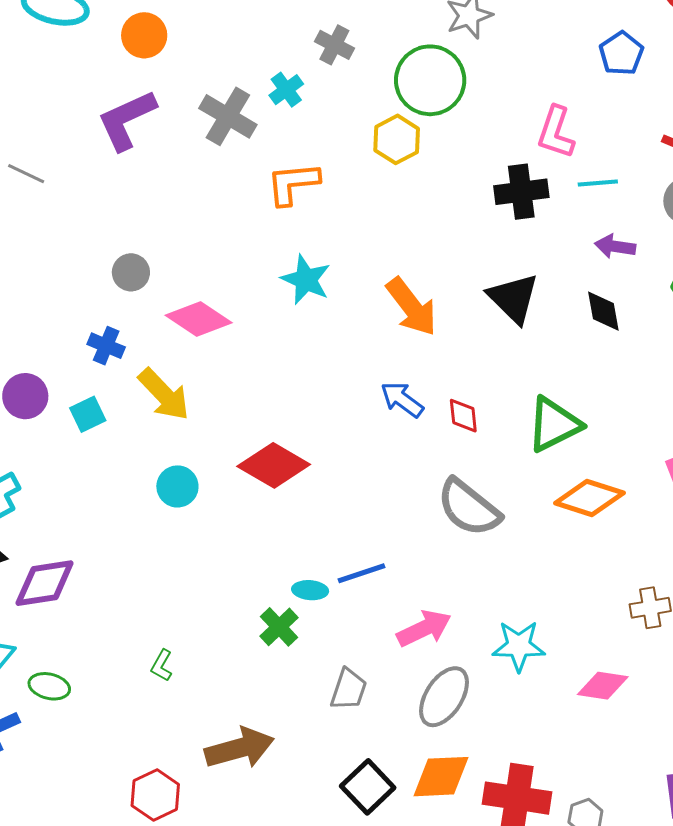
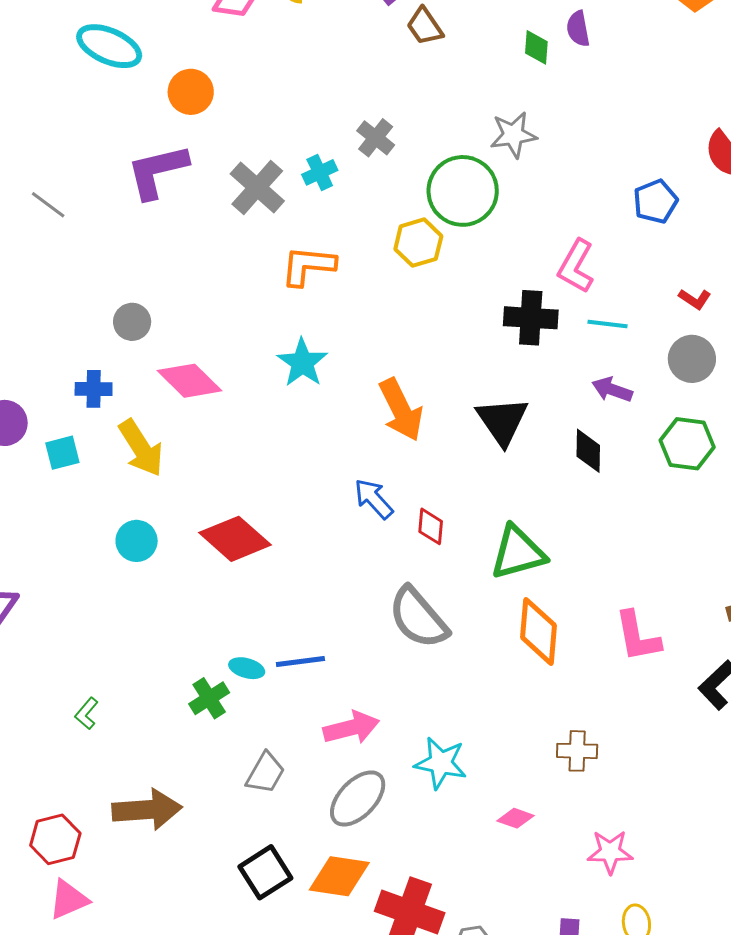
blue cross: (106, 346) -> (94, 389), turned -33
orange diamond: (589, 498) -> (539, 631), turned 66
pink diamond: (603, 686) -> (516, 818), size x0.7

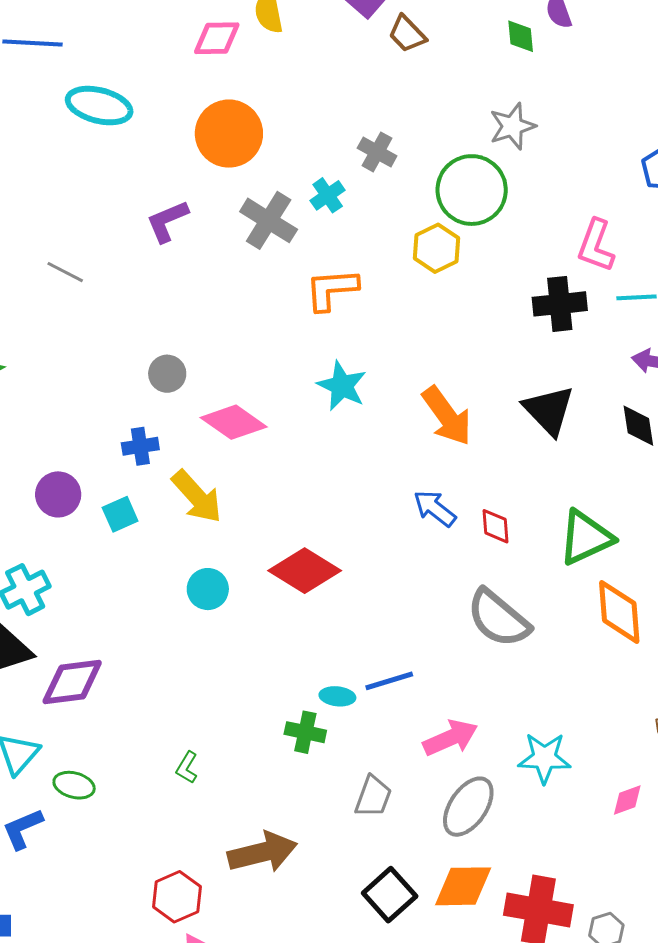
orange circle: (191, 92) -> (229, 134), moved, size x1.5
purple L-shape: (157, 171) -> (167, 221), size x0.7
green cross: (209, 698) -> (305, 732), turned -36
pink diamond: (516, 818) -> (627, 800), turned -30

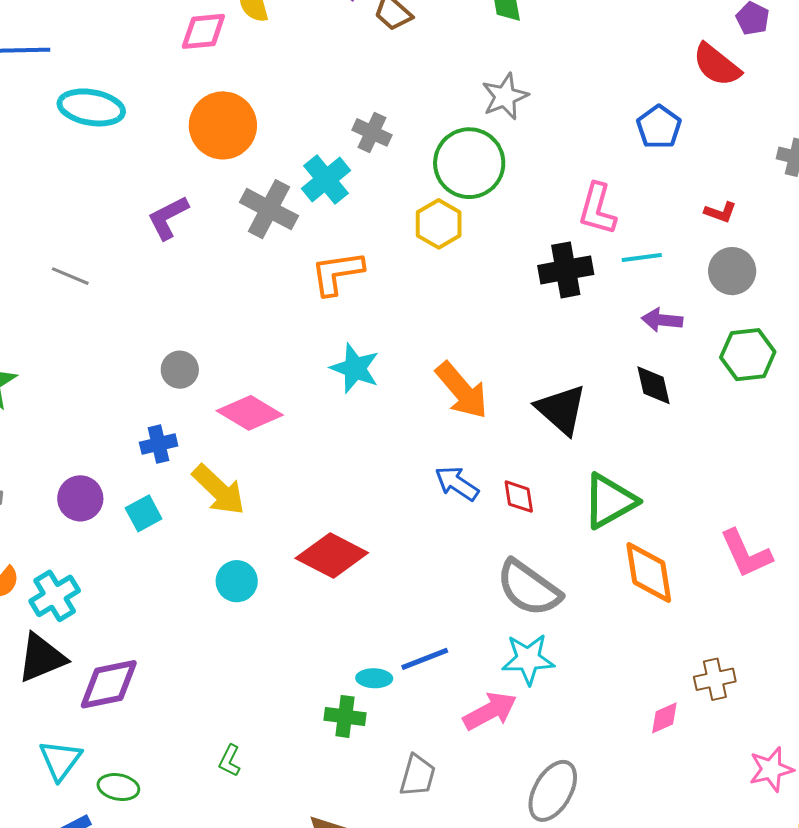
cyan cross: (328, 195) -> (326, 179), size x1.4
black triangle: (549, 410) -> (561, 410), moved
cyan star: (544, 758) -> (528, 659), moved
pink diamond: (627, 800) -> (664, 718), moved
gray ellipse: (468, 807) -> (553, 791), moved

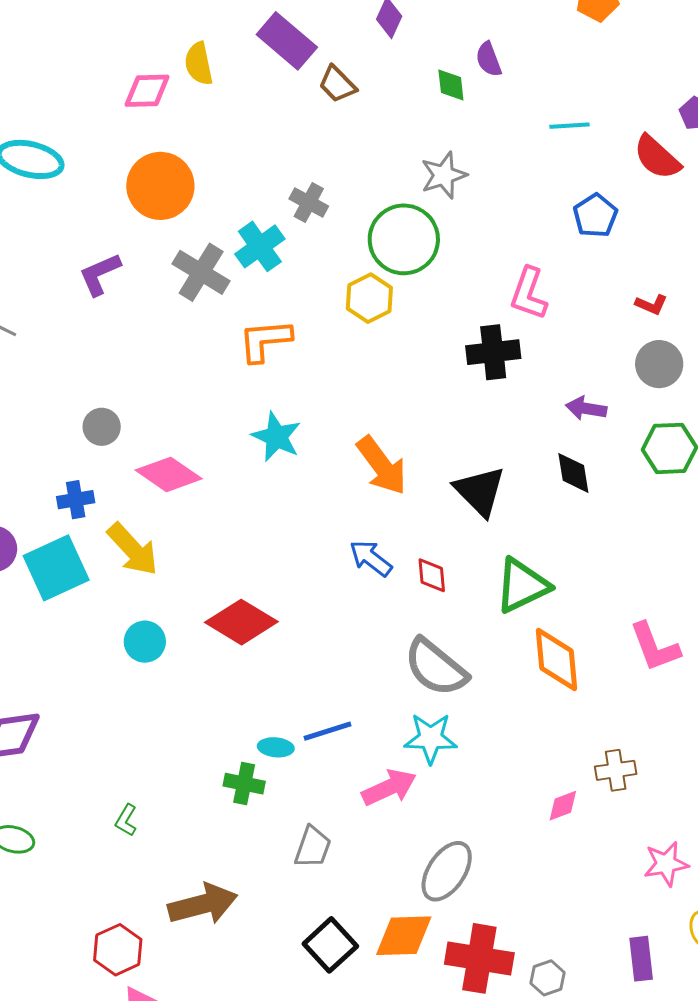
cyan line: (642, 257) -> (569, 126), moved
cyan square: (144, 513) -> (56, 568), size x1.8

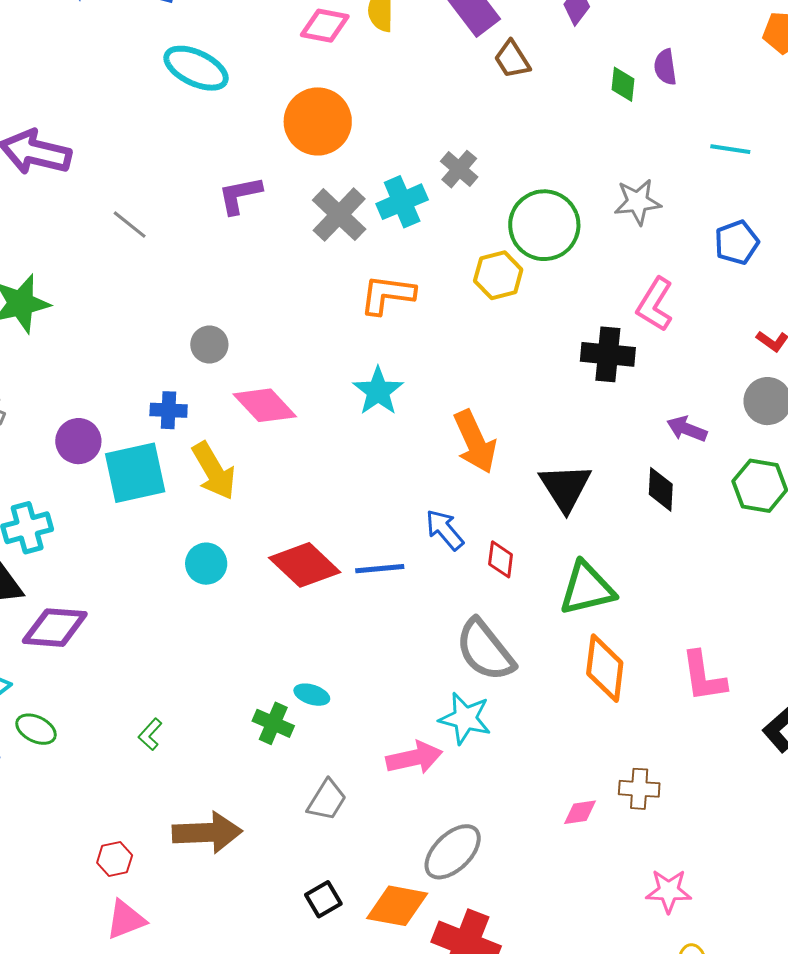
gray star: (444, 175) -> (638, 202), moved
blue line: (327, 731) -> (380, 569), moved
black square: (330, 945) -> (323, 899), size x0.7
red hexagon: (118, 950) -> (115, 859), size x0.7

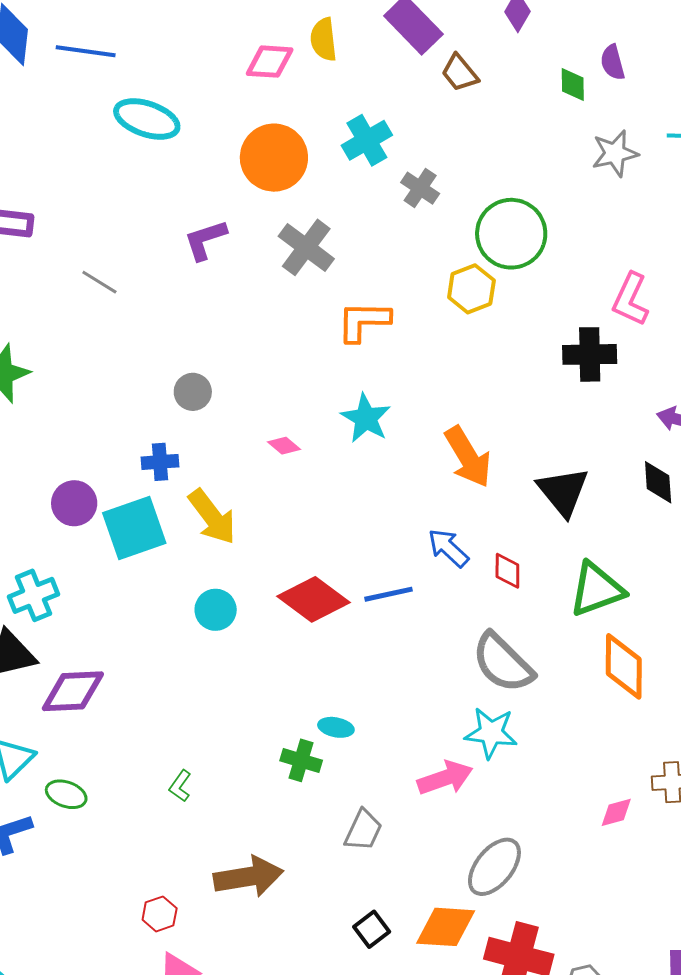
cyan cross: (402, 202) -> (367, 140), moved
gray star: (638, 202) -> (615, 153), moved
pink diamond: (265, 405) -> (284, 446), moved, size x0.5

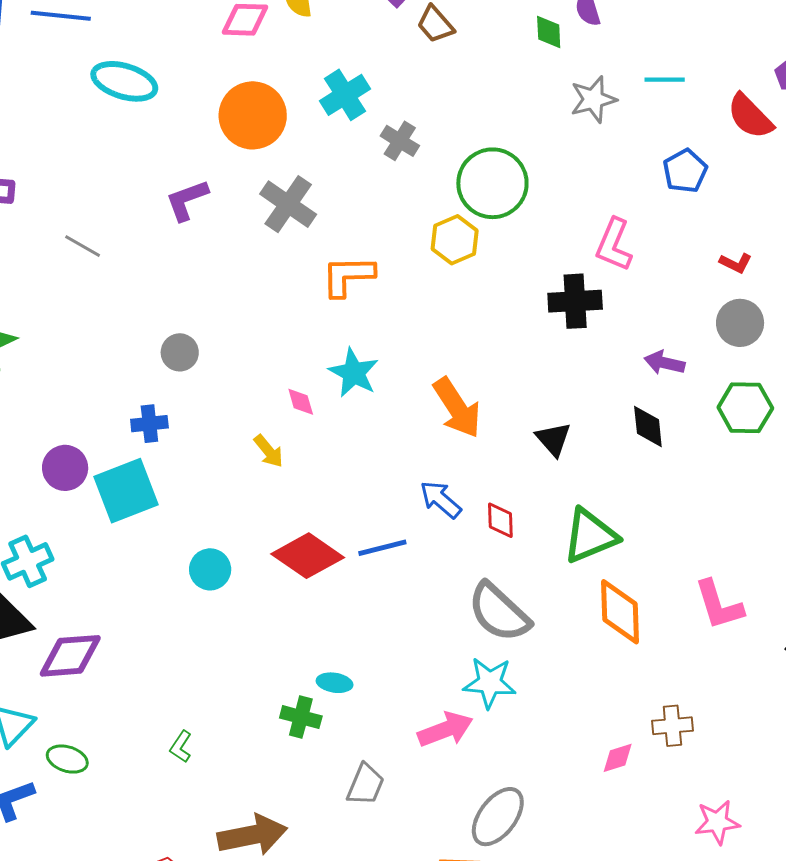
pink diamond: (284, 446) -> (301, 402), moved, turned 36
black triangle: (563, 492) -> (553, 439), size x0.7
yellow arrow: (212, 517) -> (269, 451), moved, size x0.6

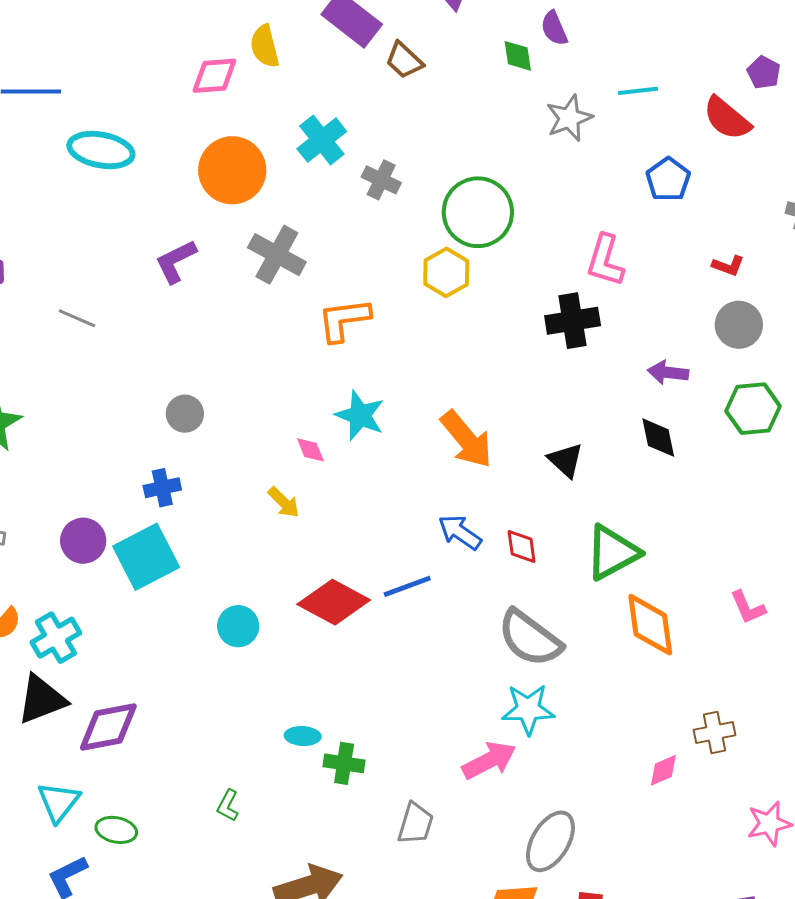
pink L-shape: (719, 605) -> (748, 607), size x0.7
cyan ellipse: (335, 683) -> (303, 736), moved

